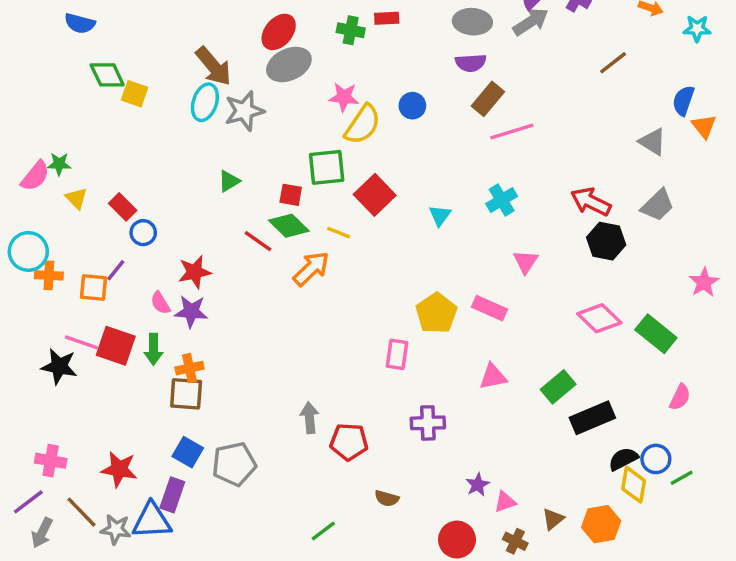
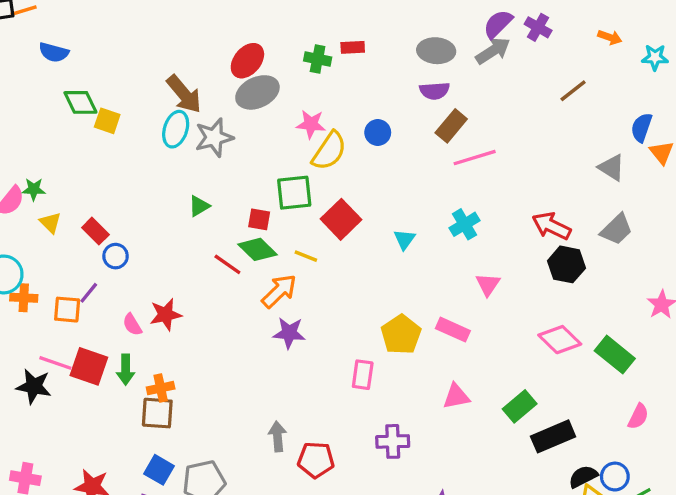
red star: (195, 272) -> (166, 315), moved
purple star: (191, 311) -> (289, 333), moved

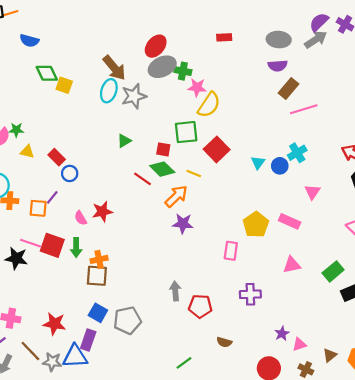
green cross: (318, 59) -> (183, 71), moved
blue circle: (378, 133) -> (280, 166), moved
yellow triangle: (50, 223) -> (27, 152), turned -32

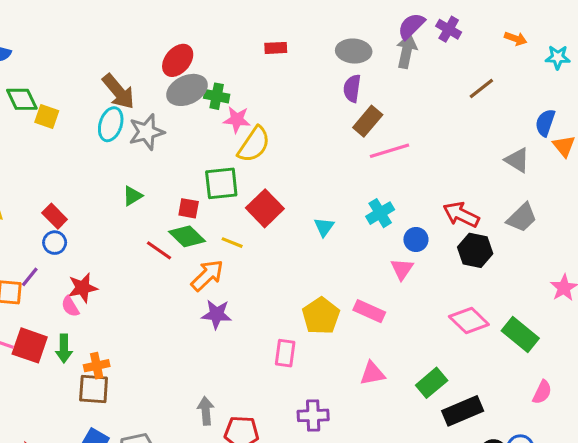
gray arrow: (316, 40) -> (407, 51), turned -45
purple semicircle: (278, 66) -> (352, 88), turned 102
red rectangle: (57, 157) -> (55, 216), moved
blue circle: (280, 166) -> (416, 239), moved
red star: (102, 212) -> (83, 288), moved

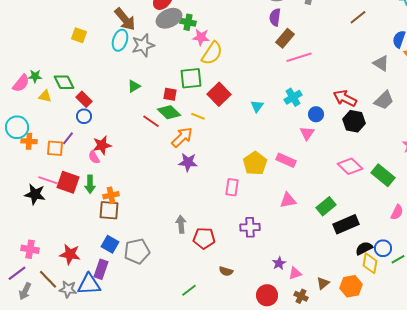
green diamond: (22, 99) -> (64, 82), moved

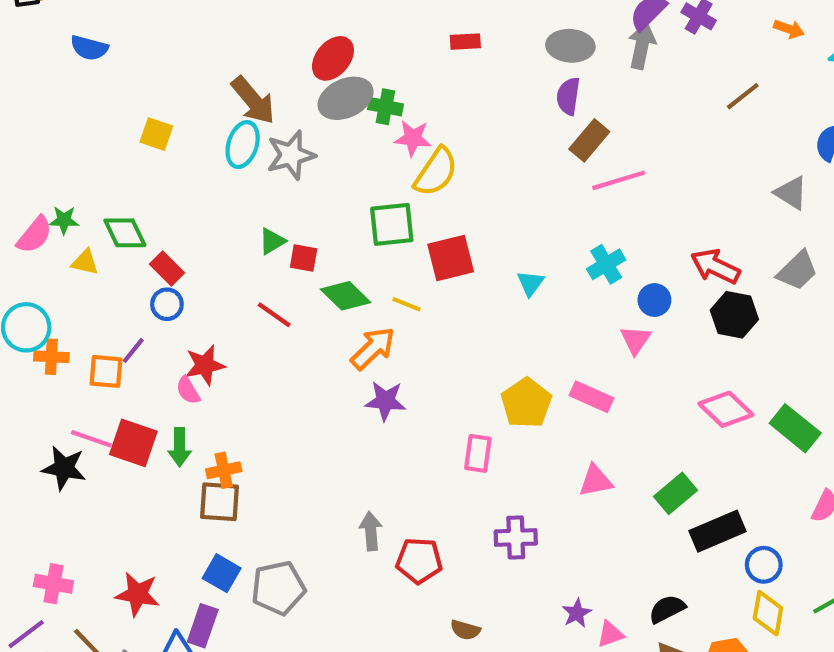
red square: (170, 94) -> (304, 258), moved
red square: (219, 94) -> (451, 258), turned 30
red line: (151, 121) -> (274, 315), moved
black semicircle: (364, 248) -> (667, 609), moved
blue circle: (383, 248) -> (764, 565), moved

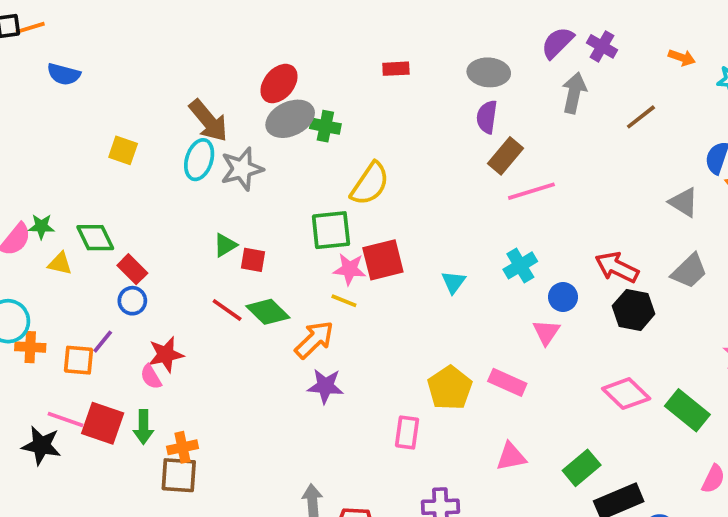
gray arrow: (642, 46) -> (574, 93), moved
pink star: (413, 138) -> (350, 269), moved
green diamond: (346, 296) -> (268, 312), moved

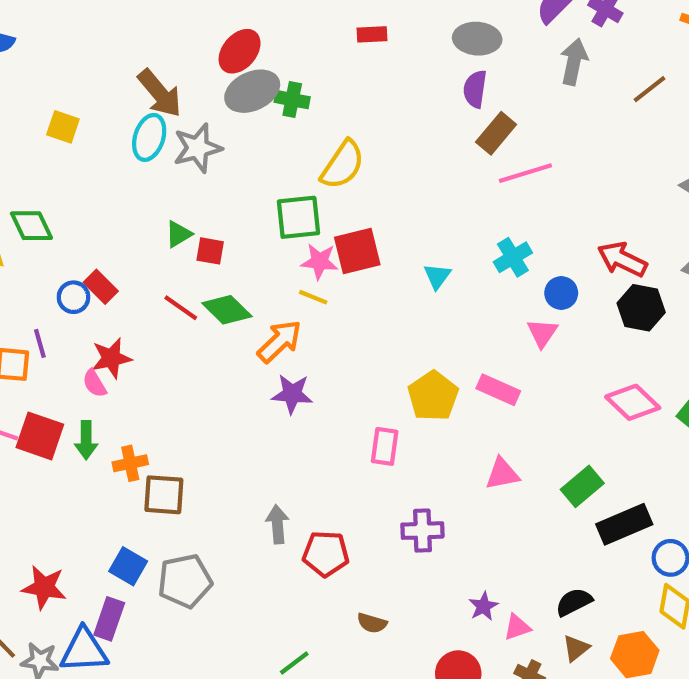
red rectangle: (132, 269) -> (101, 287), moved
purple line: (103, 342) -> (40, 343), turned -55
brown square: (179, 475) -> (164, 495), moved

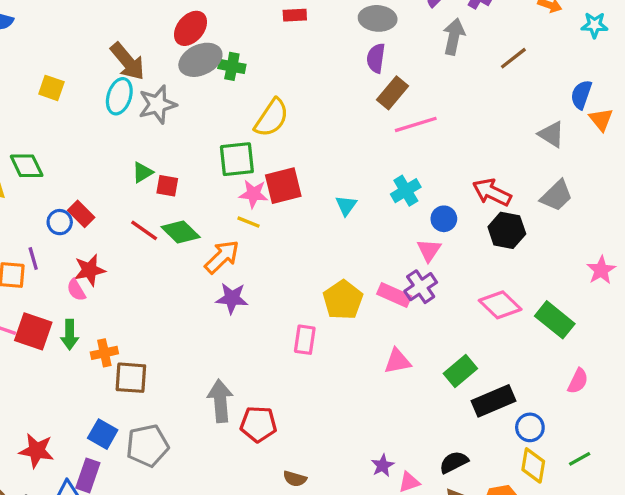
gray arrow: (277, 524) -> (220, 401), size x1.4
purple cross: (422, 531) -> (421, 287), moved, turned -32

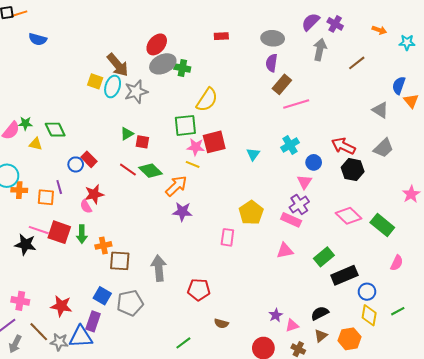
yellow square: (51, 88) -> (95, 81), moved
pink rectangle: (394, 295) -> (291, 220), moved
gray arrow: (220, 401) -> (159, 268), moved

